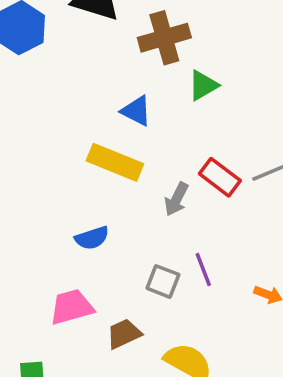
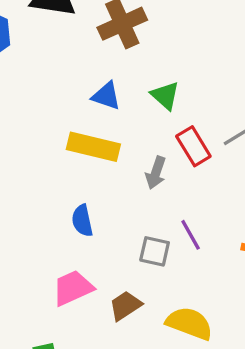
green triangle: (203, 85) -> (165, 96), moved, turned -40
red rectangle: (220, 177) -> (193, 146), turned 30
blue semicircle: (92, 238) -> (82, 221), turned 104

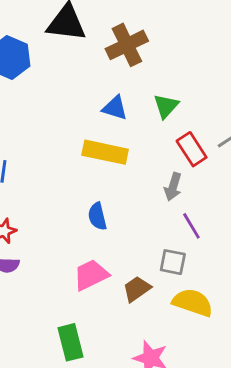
green triangle: (165, 96) -> (166, 106), turned 32
gray arrow: (156, 173) -> (173, 187), moved
gray square: (155, 251) -> (173, 262), moved

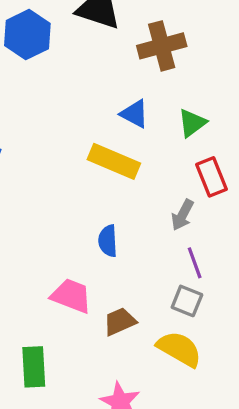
blue semicircle: (97, 216) -> (108, 241), moved
gray square: (173, 262) -> (187, 301), moved
pink trapezoid: (91, 275) -> (71, 296), turned 36

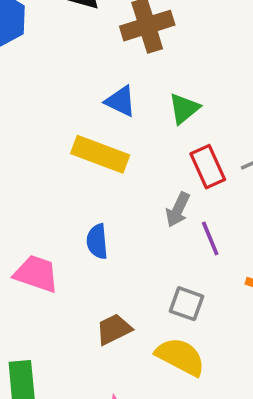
purple line: (195, 263) -> (210, 238), moved
pink trapezoid: (71, 296) -> (36, 274), moved

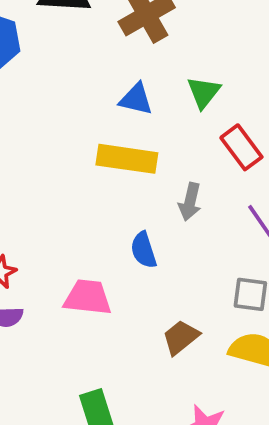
gray arrow: (178, 210) -> (190, 202), moved

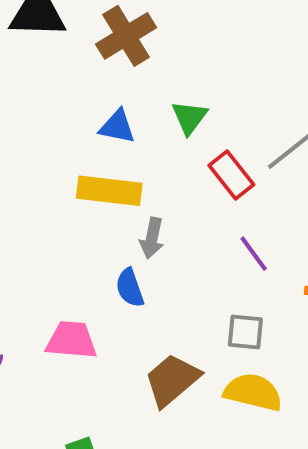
gray arrow: (190, 202) -> (152, 238), moved
brown trapezoid: (181, 337) -> (172, 380), size x1.4

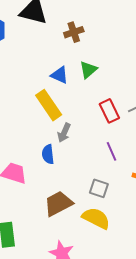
brown cross: (126, 36) -> (74, 32), size x0.7
green triangle: (189, 117) -> (88, 70), moved
yellow rectangle: (109, 191) -> (49, 105), turned 36

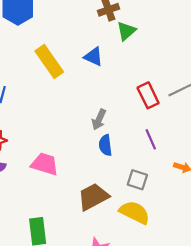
green triangle: (88, 70) -> (126, 31), moved
yellow rectangle: (49, 105) -> (49, 61), moved
blue semicircle: (48, 154) -> (105, 145), moved

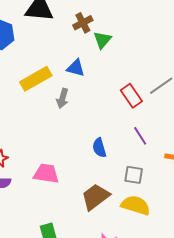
yellow rectangle: (49, 61) -> (36, 79), turned -76
gray arrow: (99, 119) -> (62, 98), moved

